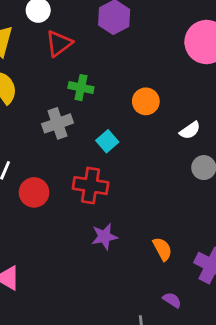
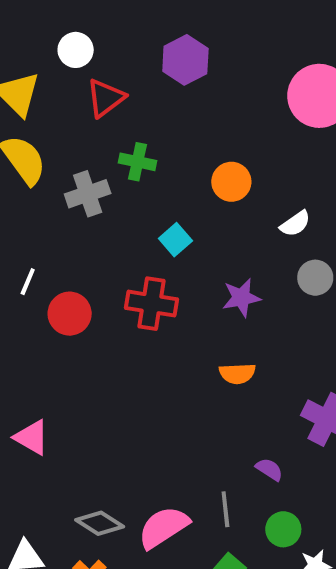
gray cross: (57, 123) -> (88, 194), moved
purple star: (104, 237) -> (241, 298), moved
orange semicircle: (162, 249) -> (237, 374), moved, turned 115

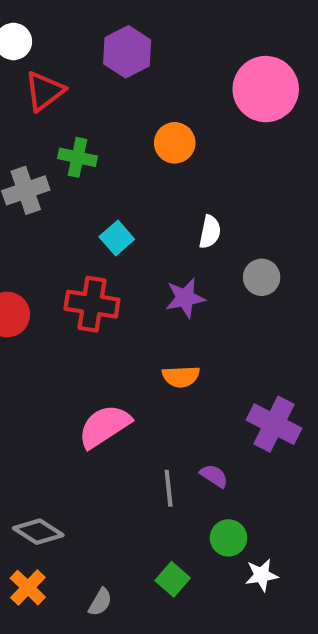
orange circle: (231, 182) -> (175, 143), moved
white semicircle: (295, 224) -> (210, 232), moved, turned -44
gray line: (225, 509) -> (169, 488), moved
pink semicircle: (163, 527) -> (104, 426), moved

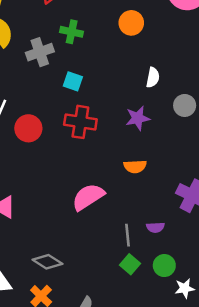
cyan square: (117, 238) -> (73, 81), moved, turned -30
purple semicircle: (214, 476) -> (155, 227), turned 144
green square: (173, 579) -> (130, 264), moved

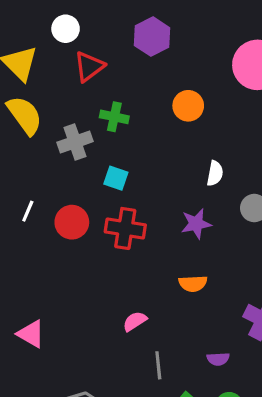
red circle: (28, 128) -> (72, 222), moved
pink semicircle: (88, 197) -> (135, 321), size x0.6
gray line: (127, 235) -> (158, 365), moved

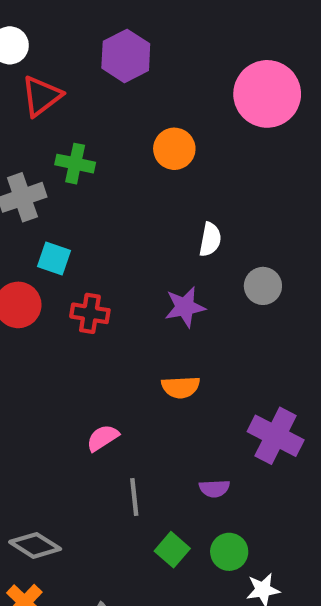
cyan square: (116, 178) -> (54, 258), moved
red cross: (125, 228) -> (90, 313), size x0.7

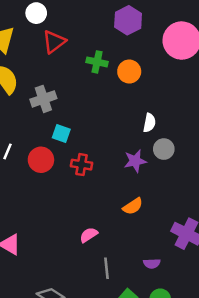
purple hexagon: (126, 56) -> (128, 20), moved
green cross: (75, 164) -> (97, 62), moved
gray circle: (263, 286) -> (164, 149), moved
orange semicircle: (181, 387) -> (133, 206), turned -30

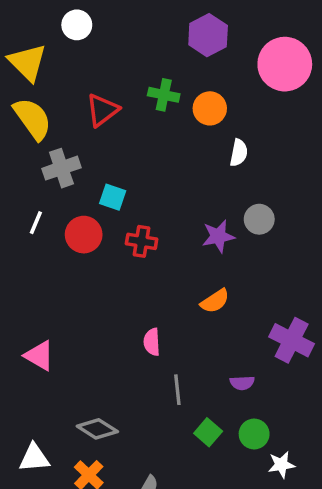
red triangle: (54, 42) -> (102, 110), moved
gray cross: (43, 99) -> (61, 168), moved
white semicircle: (149, 123) -> (239, 153), moved
pink semicircle: (89, 235) -> (152, 342), turned -60

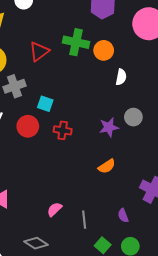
green cross: (164, 95) -> (76, 42), size x1.4
pink semicircle: (152, 342) -> (54, 209), moved, turned 49
purple semicircle: (242, 383) -> (123, 215), turned 72

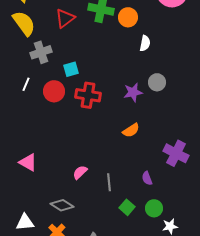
cyan square: (45, 104) -> (71, 69), turned -35
red cross: (63, 130) -> (88, 95), size x1.4

